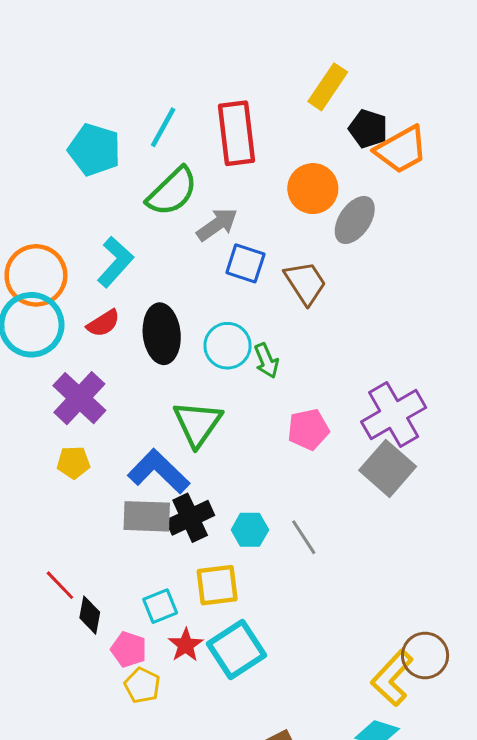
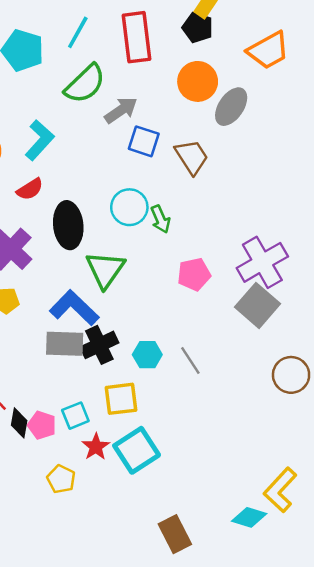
black pentagon: (368, 129) -> (198, 28), moved
black ellipse: (162, 334) -> (68, 225), moved
pink pentagon: (129, 649) -> (42, 425), moved
brown circle: (425, 655) -> (291, 375), moved
yellow L-shape: (392, 678) -> (280, 490), moved

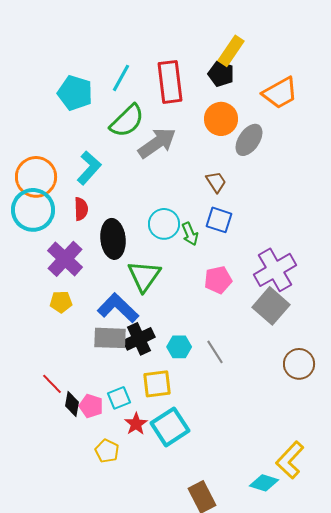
gray arrow: (121, 110) -> (157, 143), size x1.4
blue square: (144, 141) -> (219, 220), moved
brown trapezoid: (192, 157) -> (216, 182), size x0.7
red semicircle: (30, 189) -> (81, 209), turned -60

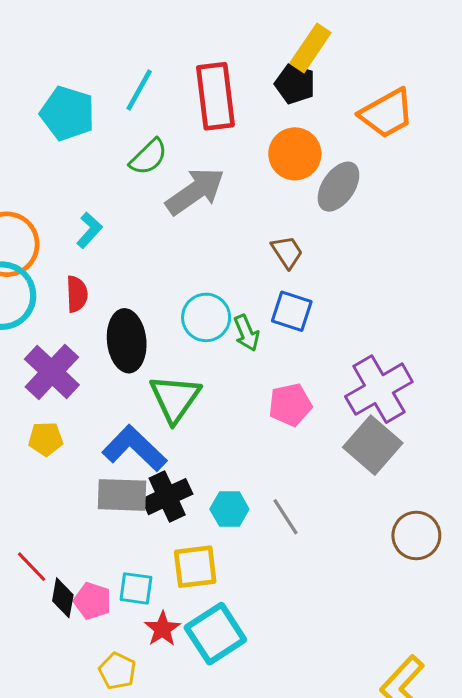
green semicircle: (127, 121) -> (148, 157), size x0.7
cyan L-shape: (89, 168) -> (89, 230), size x0.7
cyan square: (119, 398) -> (136, 588), turned 30

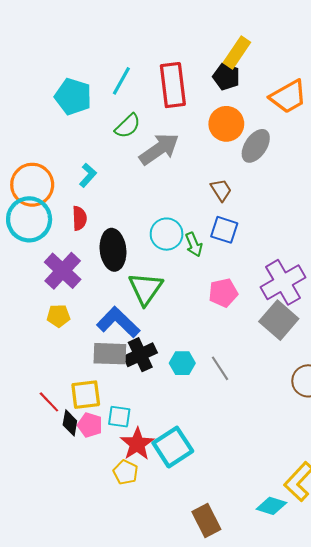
yellow square: (195, 567) -> (86, 395), moved
red star: (162, 629) -> (137, 444), size x1.4
yellow pentagon: (117, 671) -> (126, 472), moved

